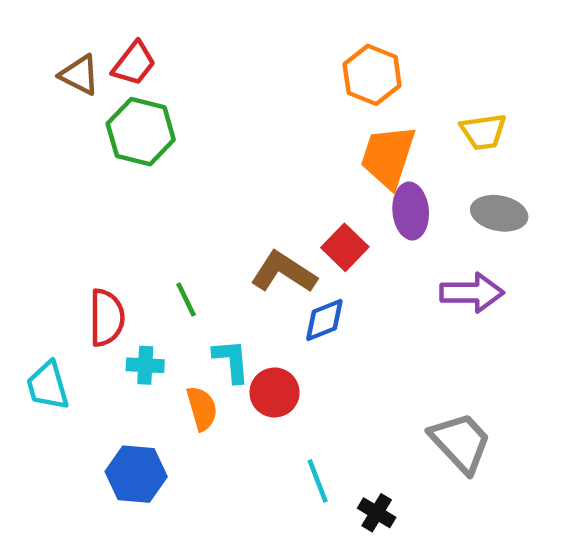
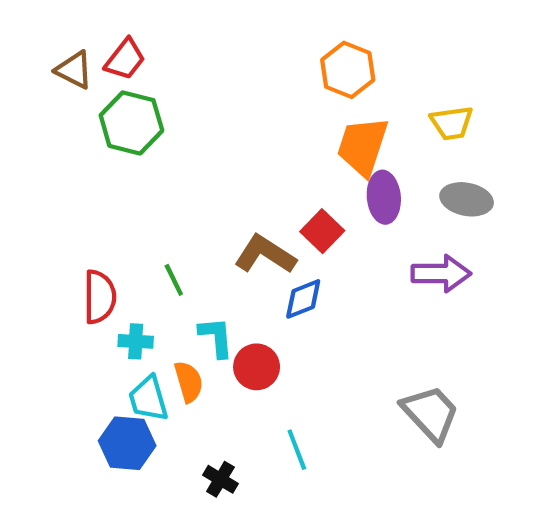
cyan trapezoid: (48, 386) -> (148, 399), moved
black cross: (377, 513) -> (220, 479), moved

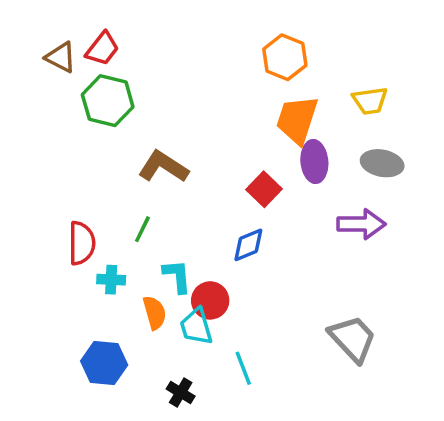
brown L-shape: (265, 254) -> (163, 167), moved
green line: (174, 280) -> (142, 229), turned 52
cyan trapezoid: (148, 399) -> (196, 327), moved

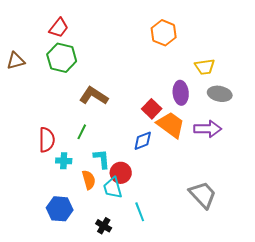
brown triangle: (61, 57) -> (16, 61), moved, turned -42
yellow trapezoid: (370, 101) -> (205, 67), moved
orange trapezoid: (297, 120) -> (171, 125), moved, turned 108

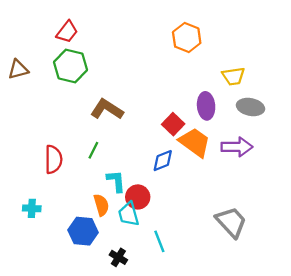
cyan cross: (64, 161) -> (32, 208), moved
blue hexagon: (60, 209) -> (83, 231), moved

